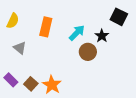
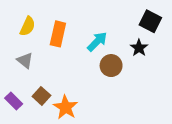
yellow semicircle: (13, 21) -> (28, 26), moved
black star: (102, 36) -> (139, 48), moved
brown square: (31, 84) -> (41, 96), moved

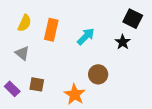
brown circle: (111, 66) -> (98, 74), moved
brown square: (41, 96) -> (37, 84), turned -32
orange star: (66, 107) -> (75, 94), moved

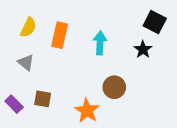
cyan arrow: (86, 36) -> (100, 43), turned -42

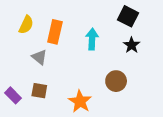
black square: (155, 22) -> (128, 16), moved
gray triangle: (26, 62) -> (39, 57), moved
brown circle: (114, 87) -> (116, 81), moved

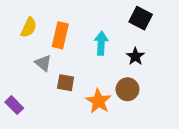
black star: (132, 45) -> (135, 56), moved
brown square: (39, 91) -> (66, 83), moved
orange star: (80, 101) -> (98, 101), moved

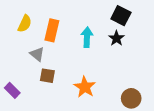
black star: (135, 56) -> (116, 38), moved
brown square: (66, 83) -> (47, 76), moved
brown circle: (127, 89) -> (131, 98), moved

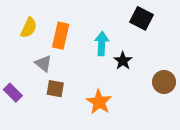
black star: (116, 38) -> (123, 61), moved
purple rectangle: (12, 90) -> (13, 93), moved
brown circle: (131, 98) -> (164, 82), moved

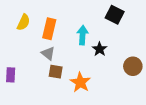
gray triangle: (43, 63) -> (48, 53), moved
brown square: (55, 89) -> (56, 72), moved
purple rectangle: (13, 93) -> (11, 75), turned 48

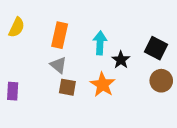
black square: (115, 15) -> (156, 48), moved
yellow semicircle: (23, 22) -> (17, 27), moved
orange star: (80, 82) -> (103, 85), moved

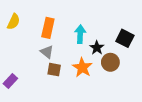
brown circle: (161, 81) -> (110, 62), moved
purple rectangle: (13, 91) -> (10, 81), moved, turned 40

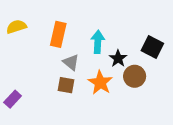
yellow semicircle: (14, 22) -> (16, 27), turned -133
gray triangle: (47, 52) -> (71, 62), moved

